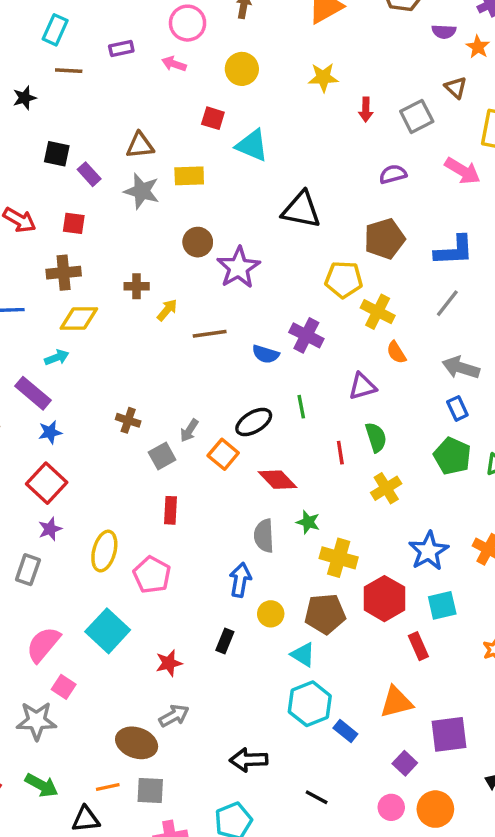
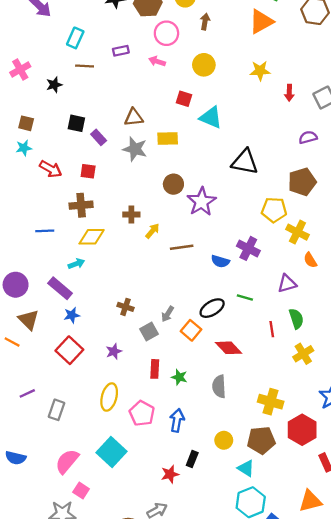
green line: (301, 407) -> (245, 298), turned -63
green star: (308, 522) -> (179, 377), moved
purple star: (50, 529) -> (114, 351), moved
blue arrow: (240, 580) -> (177, 420), moved
red star: (169, 663) -> (170, 474), moved

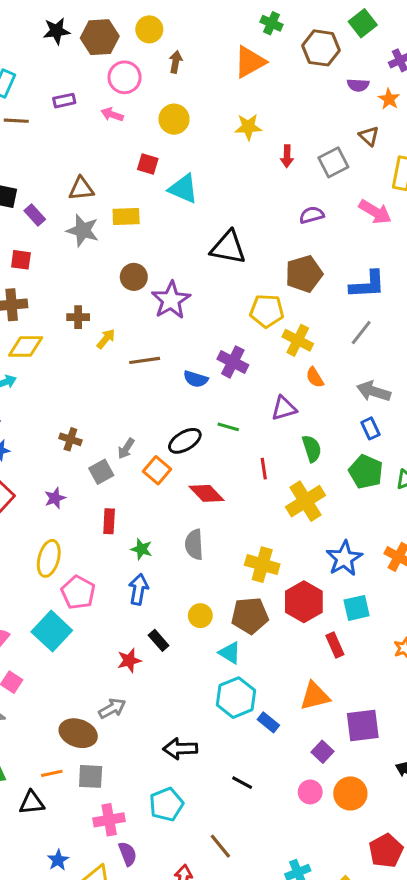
green semicircle: (296, 319) -> (312, 449), moved
yellow cross: (303, 354) -> (306, 501), size x1.4
green star: (179, 377) -> (142, 549), moved
pink pentagon: (142, 413) -> (78, 592), moved
black rectangle: (192, 459) -> (159, 640), turned -63

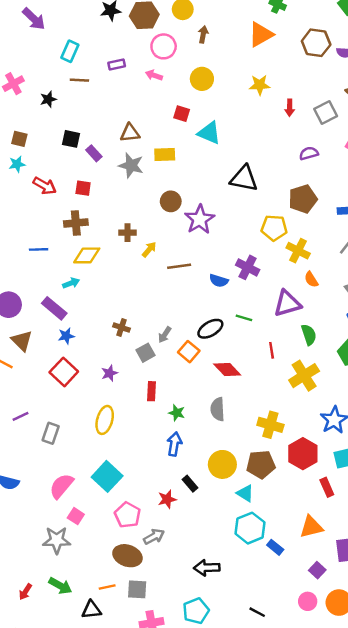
brown hexagon: (321, 48) -> (316, 43), moved
purple triangle: (284, 408) -> (287, 303), size x1.4
pink pentagon: (78, 592) -> (127, 515), moved
yellow circle: (200, 616) -> (222, 464), size x1.5
black line: (242, 783) -> (257, 612), moved

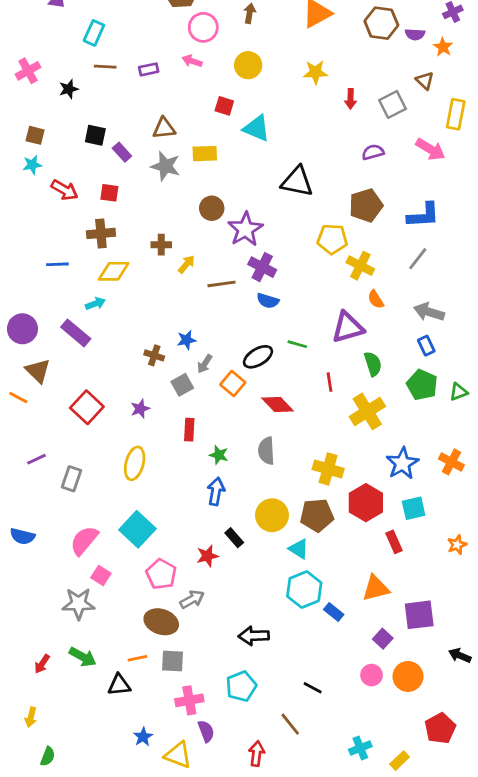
purple rectangle: (117, 64) -> (149, 69), moved
purple cross: (248, 267) -> (262, 267), moved
blue star: (66, 336) -> (186, 340), moved

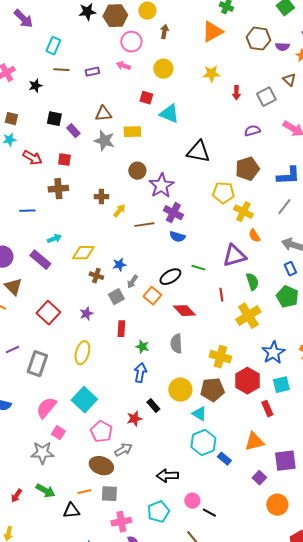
yellow diamond: (114, 271) -> (83, 253), moved
gray rectangle: (72, 479) -> (37, 364), size x1.4
pink circle: (372, 675) -> (192, 501), moved

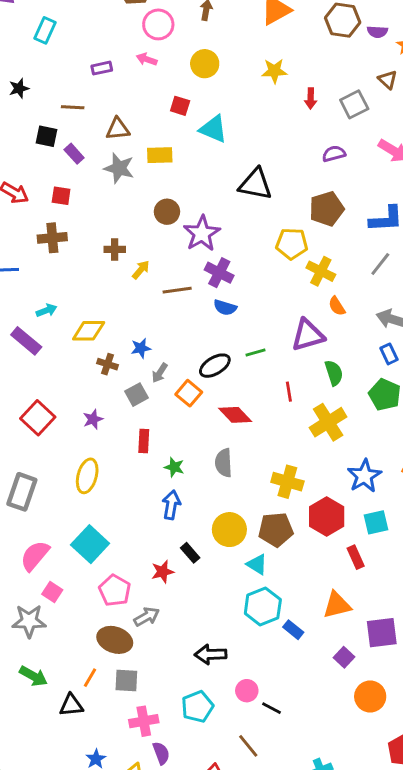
brown line: (61, 70) -> (73, 107), moved
green line: (198, 268) -> (256, 353), turned -32
orange line: (84, 492) -> (90, 678), turned -48

